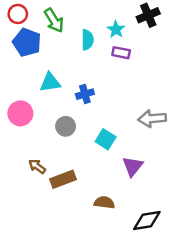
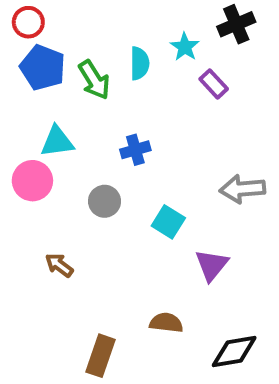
green arrow: (54, 20) -> (94, 80), moved
purple rectangle: (121, 53) -> (214, 84), moved, turned 36
cyan triangle: (50, 82) -> (57, 142), moved
brown rectangle: (63, 179) -> (100, 356), moved, turned -50

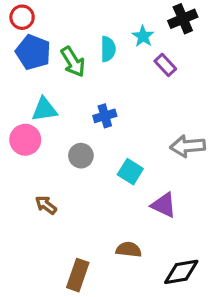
purple triangle: (212, 265) -> (164, 205), turned -44

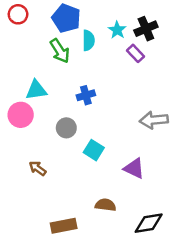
black cross: (183, 19) -> (146, 29), moved
blue pentagon: (33, 52) -> (66, 18), moved
cyan square: (130, 172) -> (94, 150), moved
brown rectangle: (78, 275) -> (64, 226), turned 60

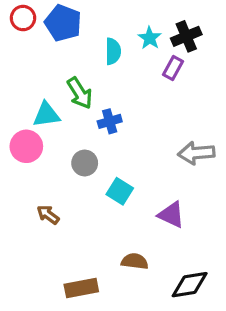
blue pentagon: (66, 18) -> (63, 23), moved
green arrow: (60, 51) -> (80, 93), moved
purple rectangle: (135, 53) -> (173, 68), turned 72

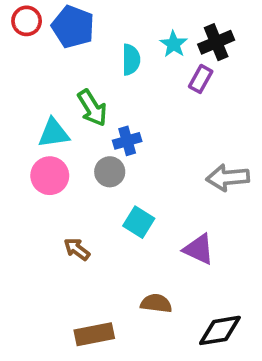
pink circle: (26, 146) -> (50, 176), moved
gray circle: (85, 163) -> (110, 172), moved
brown arrow: (48, 215) -> (77, 249), moved

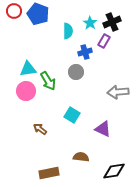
green arrow: (92, 108) -> (48, 81), moved
blue cross: (127, 141) -> (85, 52), moved
gray circle: (110, 172) -> (76, 72), moved

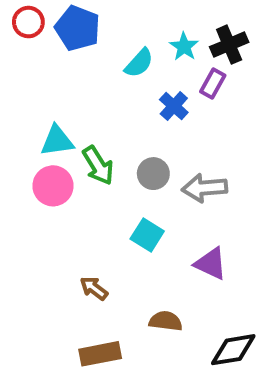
cyan semicircle: (68, 31) -> (139, 63), turned 42
blue cross: (85, 52) -> (174, 106), turned -32
gray circle: (76, 72) -> (153, 174), moved
gray arrow: (118, 92) -> (205, 188), moved
brown arrow: (40, 129) -> (94, 288), moved

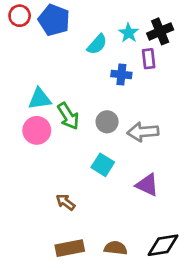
purple rectangle: (213, 83) -> (149, 59), turned -36
blue cross: (174, 106) -> (121, 74), turned -36
brown semicircle: (166, 321) -> (116, 248), moved

